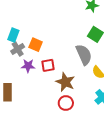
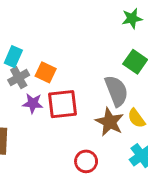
red square: (48, 65) -> (62, 104), size x1.5
brown star: (65, 82) -> (110, 122), moved

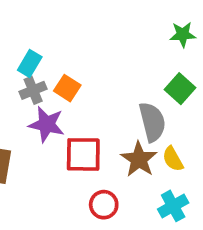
purple star: (33, 103) -> (47, 124), size x1.4
red square: (62, 104) -> (83, 154), moved

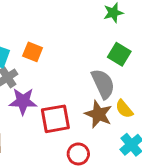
orange square: (67, 88) -> (33, 52), moved

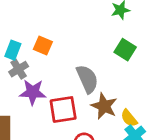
gray semicircle: (103, 84) -> (87, 79), moved
yellow semicircle: (124, 109) -> (129, 118), moved

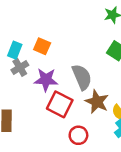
purple star: (33, 92) -> (46, 80), moved
red square: (63, 110) -> (60, 104), turned 35

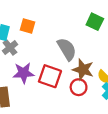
purple star: (46, 80) -> (23, 73), moved
red circle: (78, 135) -> (79, 87), moved

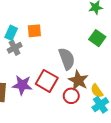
orange square: (27, 26) -> (34, 31), turned -32
purple star: (23, 73) -> (22, 85), moved

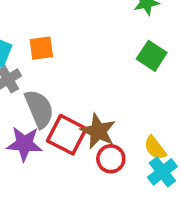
gray semicircle: (67, 59) -> (39, 109), moved
brown star: (78, 80) -> (98, 131), moved

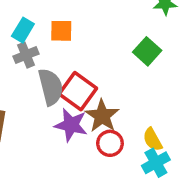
green square: (152, 56) -> (147, 51), moved
red square: (67, 135) -> (78, 91), moved
purple star: (24, 144) -> (71, 125), moved

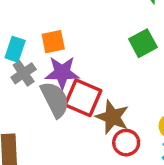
green square: (147, 51) -> (143, 43), turned 32
purple star: (71, 125) -> (62, 73), moved

